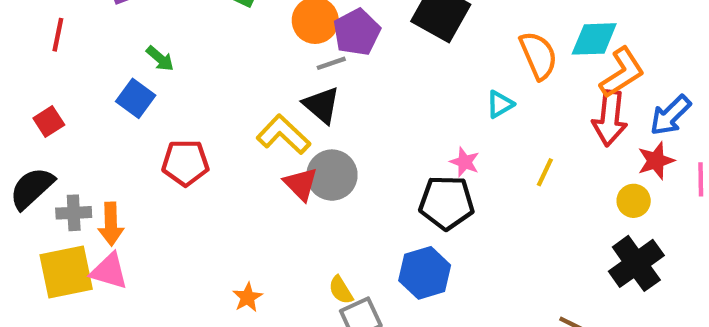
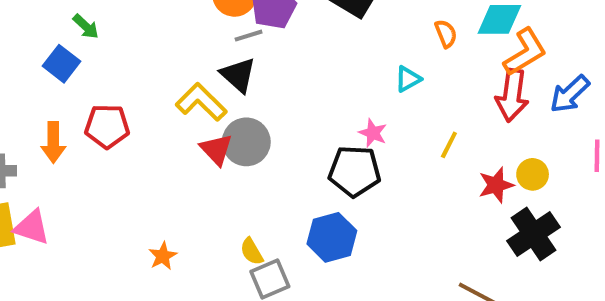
orange semicircle: (538, 55) -> (446, 34), size x0.6
red star: (656, 161) -> (496, 185), moved
orange arrow: (111, 224) -> (53, 142), moved

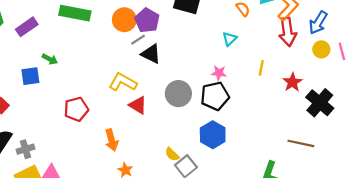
blue square: (62, 64) -> (30, 76), moved, turned -30
black triangle: (238, 75) -> (151, 54), moved
orange arrow: (53, 142) -> (112, 140), moved
gray circle: (246, 142) -> (178, 94), moved
yellow circle: (533, 174) -> (321, 49), moved

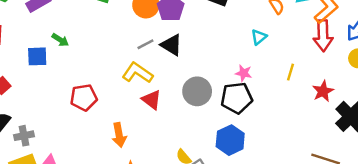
gray line: (138, 40) -> (145, 44), moved

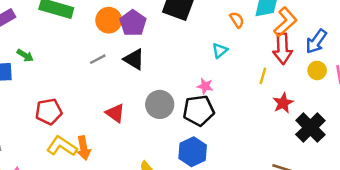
gray line: (145, 44) -> (98, 59), moved
yellow line: (290, 72) -> (263, 76), moved
yellow L-shape: (137, 73) -> (62, 146), moved

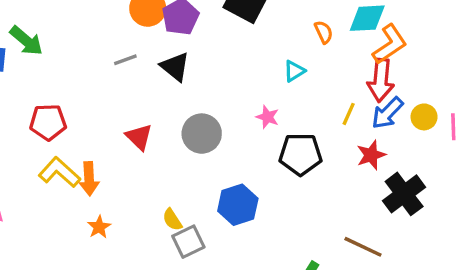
blue arrow: (316, 41) -> (387, 113), moved
green arrow: (25, 55) -> (26, 41), size x1.5
black pentagon: (199, 110) -> (300, 154), moved

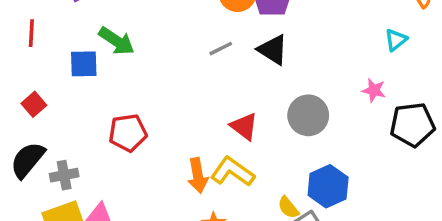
red pentagon: (48, 122) -> (128, 133), moved
yellow L-shape: (59, 172) -> (232, 172), moved
blue hexagon: (238, 205) -> (328, 186), moved

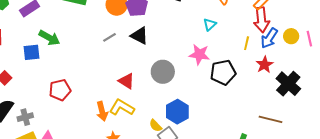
pink star: (374, 90) -> (199, 54), size x1.5

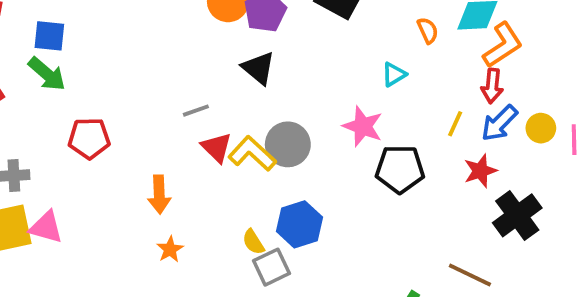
red arrow: (262, 20) -> (492, 86), size x0.7
gray line: (110, 37) -> (196, 111), moved
green arrow: (49, 38) -> (47, 74), moved
blue square: (32, 52) -> (49, 36), moved
yellow L-shape: (122, 108) -> (252, 154), moved

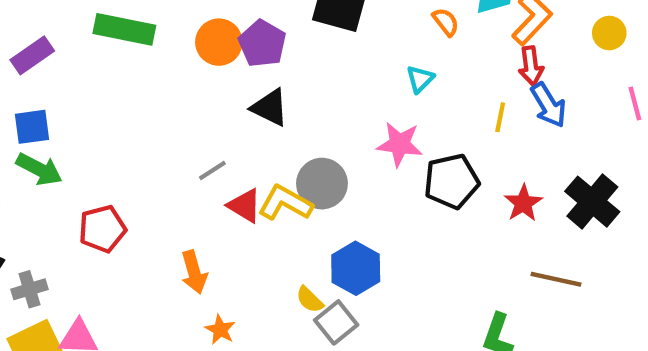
blue arrow: (499, 123) -> (548, 105), turned -63
yellow circle: (541, 128) -> (609, 33), moved
red star: (480, 171) -> (523, 203), moved

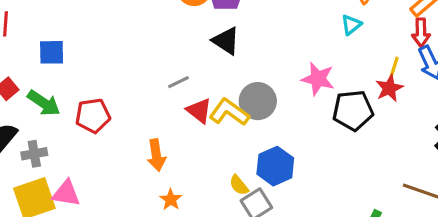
cyan triangle: (420, 79) -> (351, 25), moved
blue square: (32, 127) -> (52, 52), moved
green arrow: (39, 169) -> (44, 103), moved
red star: (523, 203) -> (389, 88), moved

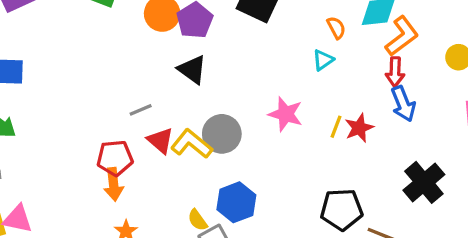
yellow line: (394, 68) -> (336, 127), moved
black pentagon: (353, 110) -> (342, 209), moved
red pentagon: (93, 116) -> (115, 158), moved

